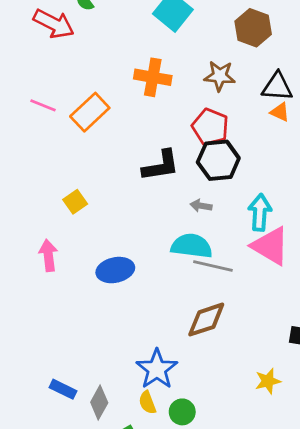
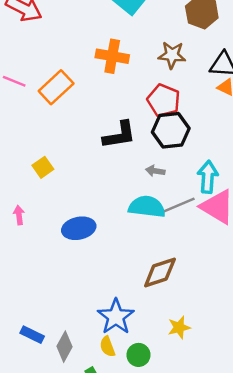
pink arrow: (48, 255) -> (19, 215), size x0.7
gray line: (213, 266) -> (178, 206), moved, turned -36
yellow star: (268, 381) -> (179, 327), moved

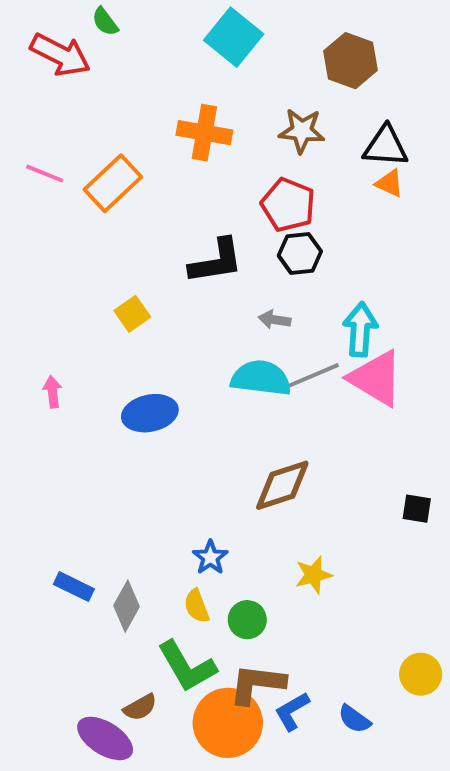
black hexagon: (171, 130) -> (300, 253), size x0.7
yellow square: (43, 167) -> (132, 314), moved
blue star: (116, 317) -> (210, 557), size x0.6

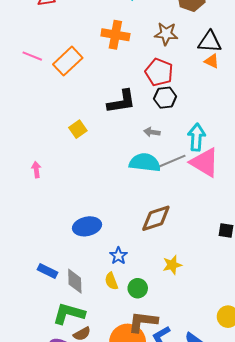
blue ellipse: (150, 413) -> (87, 226), moved
gray diamond: (126, 606) -> (75, 281), turned -30
green L-shape: (187, 666) -> (69, 314), moved, turned 136

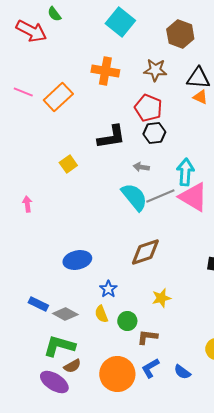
cyan semicircle: (145, 163) -> (134, 197), turned 44
gray diamond: (75, 281) -> (65, 314), turned -60
brown L-shape: (143, 322) -> (147, 337), moved, size x0.7

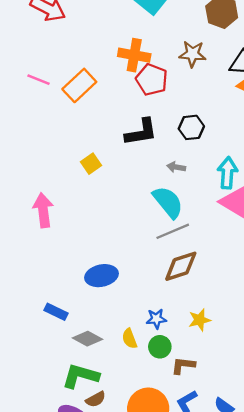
red pentagon: (148, 108) -> (152, 80), moved
gray line: (160, 196) -> (173, 231), moved
pink arrow: (27, 204) -> (43, 210), size x1.8
blue star: (108, 289) -> (156, 319), moved, turned 30
blue rectangle: (38, 304) -> (56, 312), moved

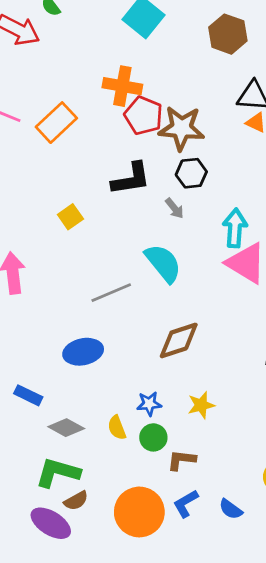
brown star: (193, 54) -> (181, 128), moved, size x1.4
gray arrow: (176, 167) -> (174, 208), moved, turned -138
gray line: (173, 231) -> (111, 293), moved

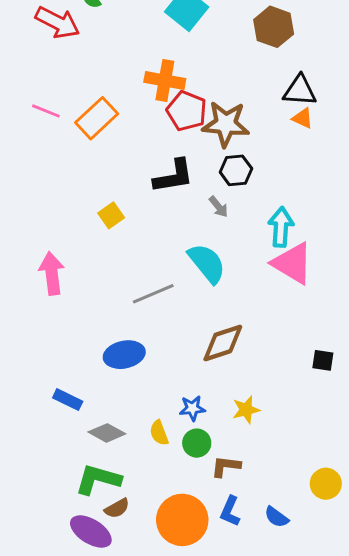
blue L-shape: (186, 504) -> (230, 511), turned -36

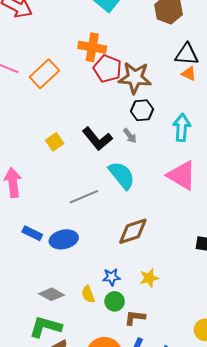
black L-shape: (174, 176) -> (97, 139), moved, turned 60
cyan arrow: (281, 227) -> (182, 128), moved
blue rectangle: (68, 400) -> (32, 233), moved

